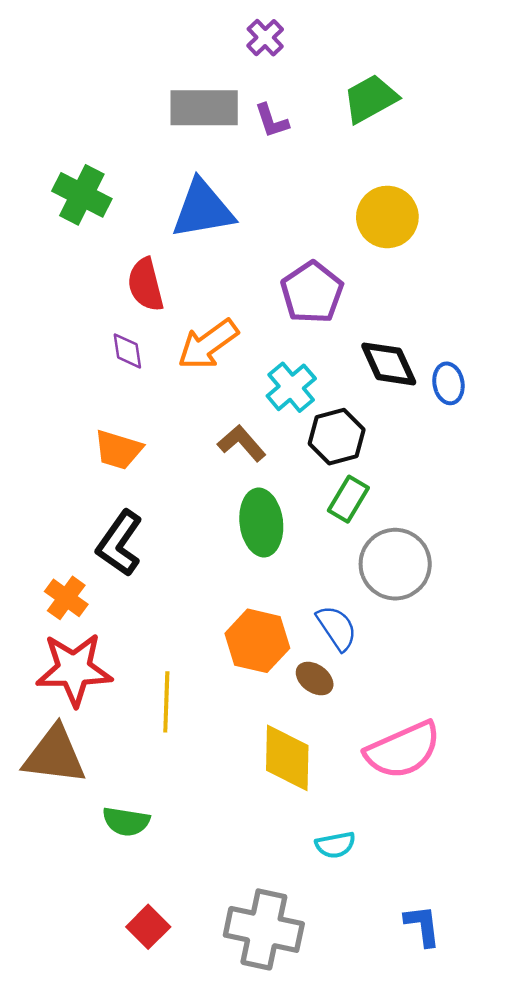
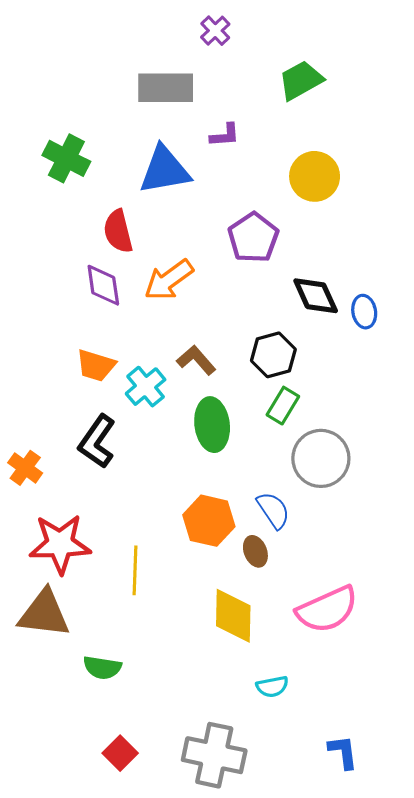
purple L-shape: (272, 121) -> (225, 135), moved, turned -76
purple diamond: (127, 351) -> (103, 285), size x1.4
cyan cross: (291, 387) -> (146, 387), moved
orange cross: (66, 598) -> (25, 468), moved
brown ellipse: (315, 679) -> (255, 551), turned 32

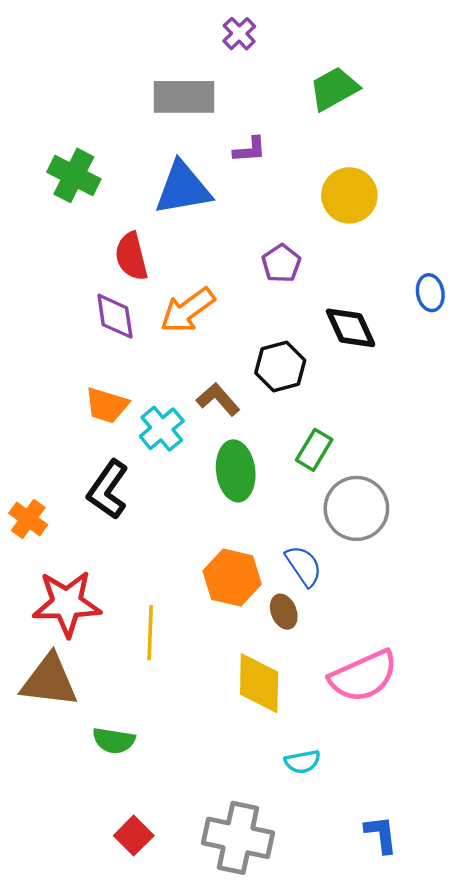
purple pentagon: (253, 238) -> (281, 263), size x0.7
blue ellipse: (364, 312) -> (430, 293), moved
black hexagon: (273, 355) -> (280, 367), moved

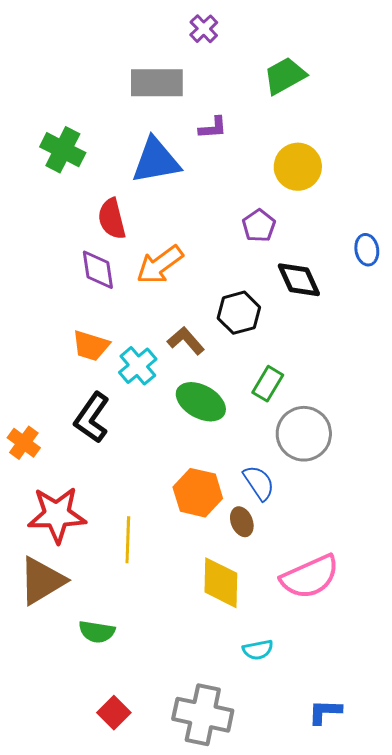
purple pentagon: (281, 263) -> (259, 226), moved
green ellipse: (236, 471) -> (201, 402), turned -54
brown triangle: (49, 681) -> (42, 581), turned -38
blue L-shape: (381, 834) -> (325, 712), turned -81

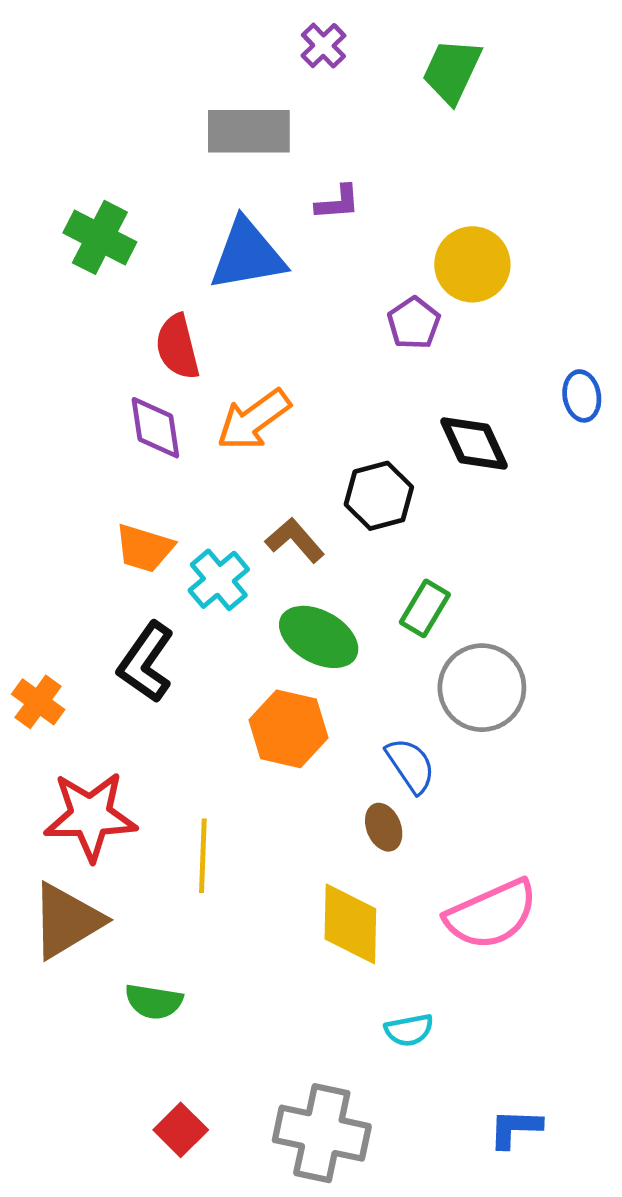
green trapezoid: (285, 76) -> (452, 71), moved, turned -36
purple pentagon: (259, 226) -> (414, 323), moved
orange hexagon: (198, 493) -> (289, 729), moved

